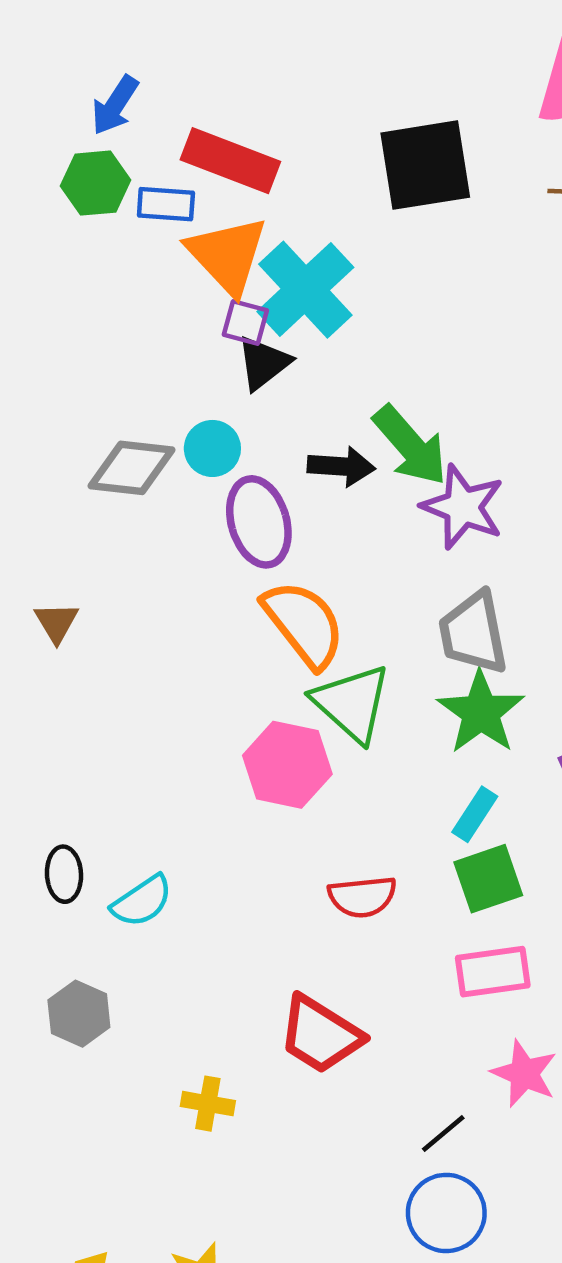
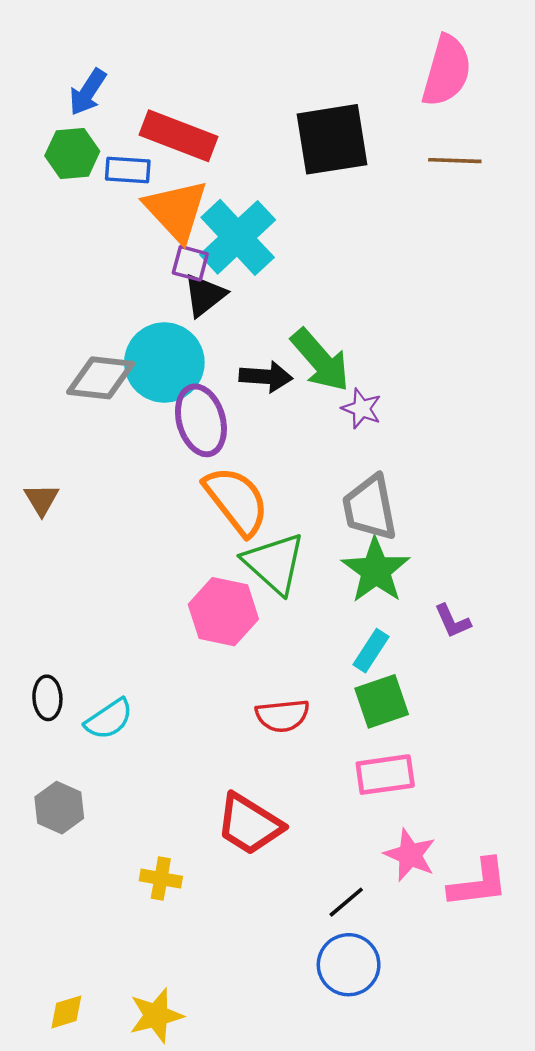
cyan circle: (212, 448) -> (164, 363), size x1.8
purple star: (463, 507) -> (362, 409), size x0.6

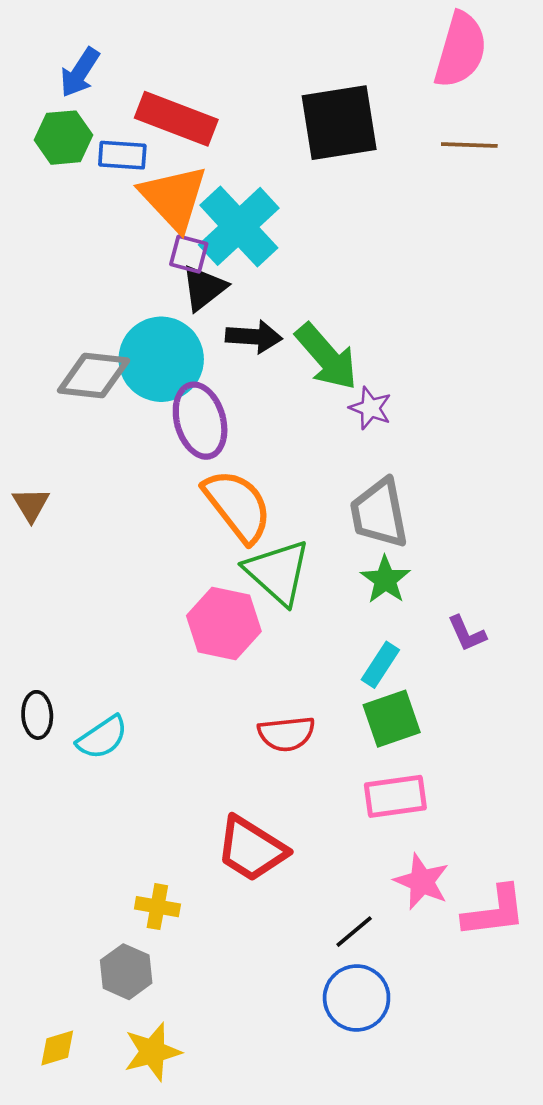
black arrow: (266, 377) -> (254, 337), moved
green star: (376, 570) -> (385, 580), size x0.7
gray hexagon: (59, 808) -> (126, 972), moved

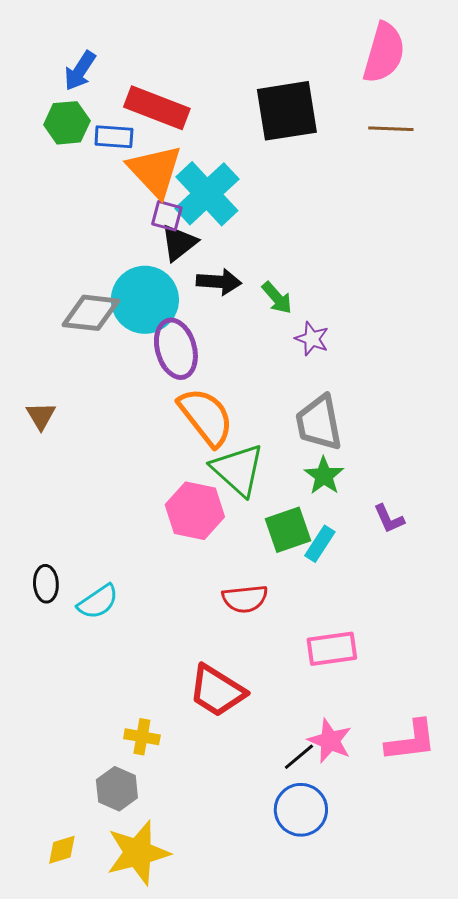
green arrow: (327, 357) -> (277, 298), size x0.6
green square: (392, 719) -> (288, 530), moved
pink star: (422, 881) -> (330, 741), moved
yellow star: (152, 1052) -> (138, 853), size x1.4

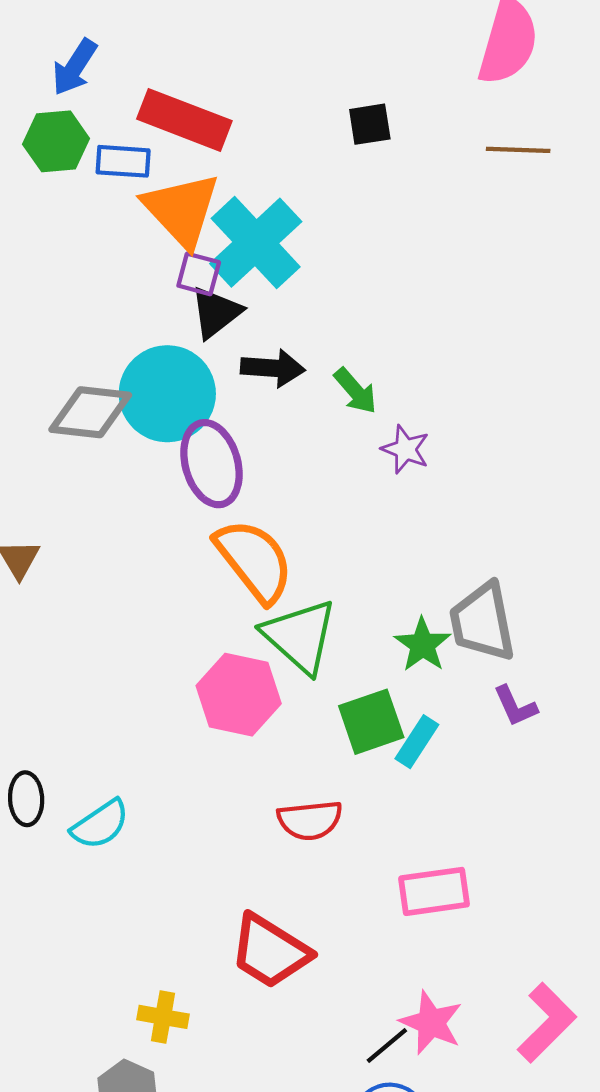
black square: (287, 111) -> (370, 124), size x0.5
gray trapezoid: (319, 423) -> (482, 622), moved
pink L-shape: (411, 741) -> (547, 1023), turned -38

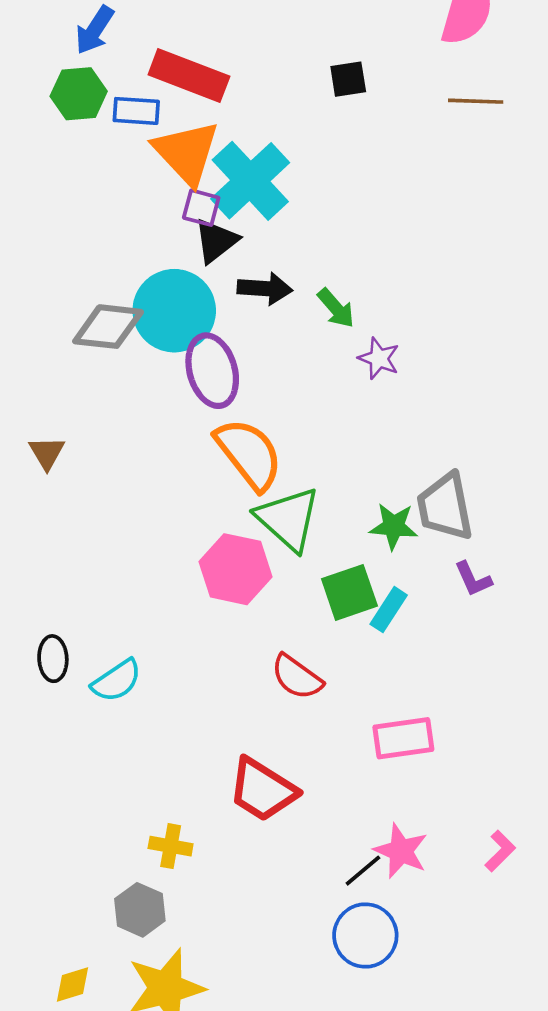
green star: (423, 645) -> (394, 526), turned -30
red semicircle: (310, 820) -> (297, 677), turned 42
pink L-shape: (547, 1023) -> (500, 851), size x0.6

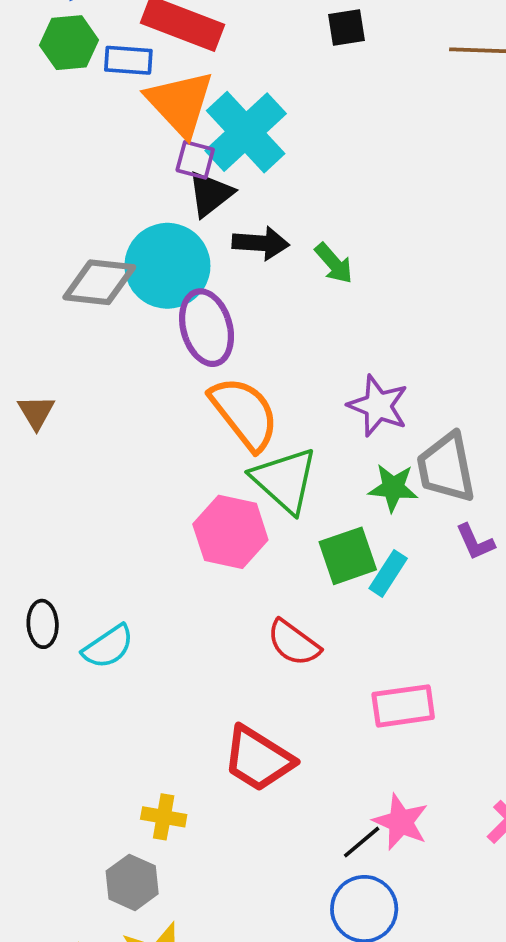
purple star: (379, 358) -> (378, 406), moved, size x1.4

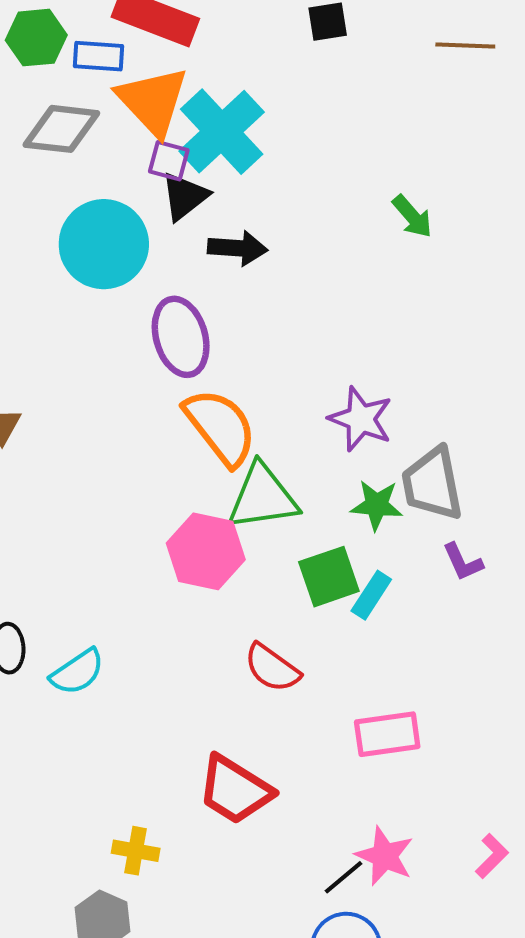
green arrow: (334, 263) -> (412, 216), moved
cyan circle: (167, 266) -> (104, 244), moved
gray diamond: (99, 282) -> (61, 129), moved
green triangle: (285, 480) -> (263, 497), turned -50

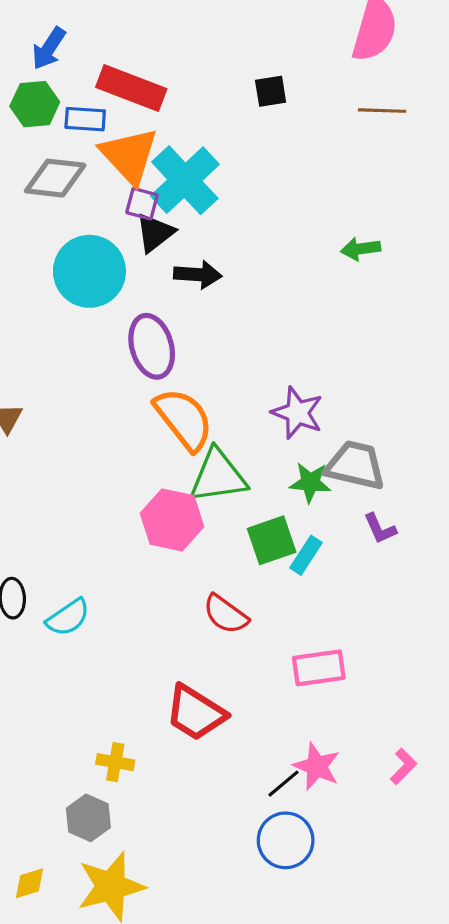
green arrow: (412, 216) -> (361, 249), moved, turned 123
gray trapezoid: (432, 484) -> (355, 465), turned 114

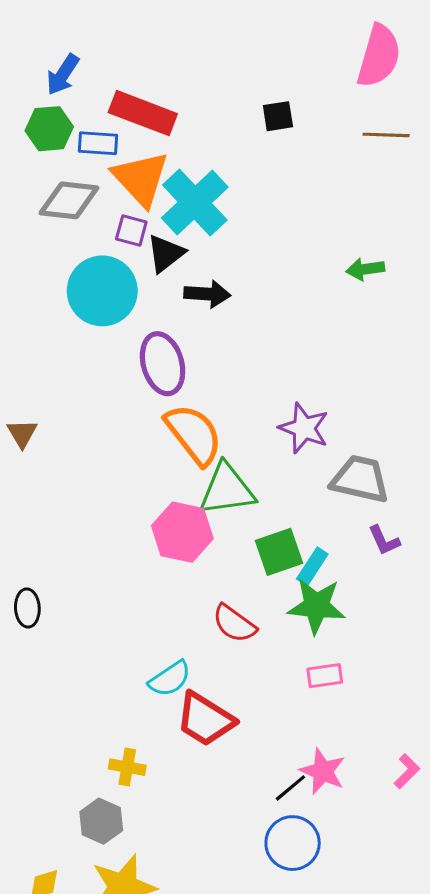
purple square: (142, 204) -> (131, 231), moved
green star: (310, 482) -> (316, 606), moved, size x1.4
cyan semicircle: (68, 617) -> (170, 679), moved
pink rectangle: (319, 668) -> (325, 676), size x0.7

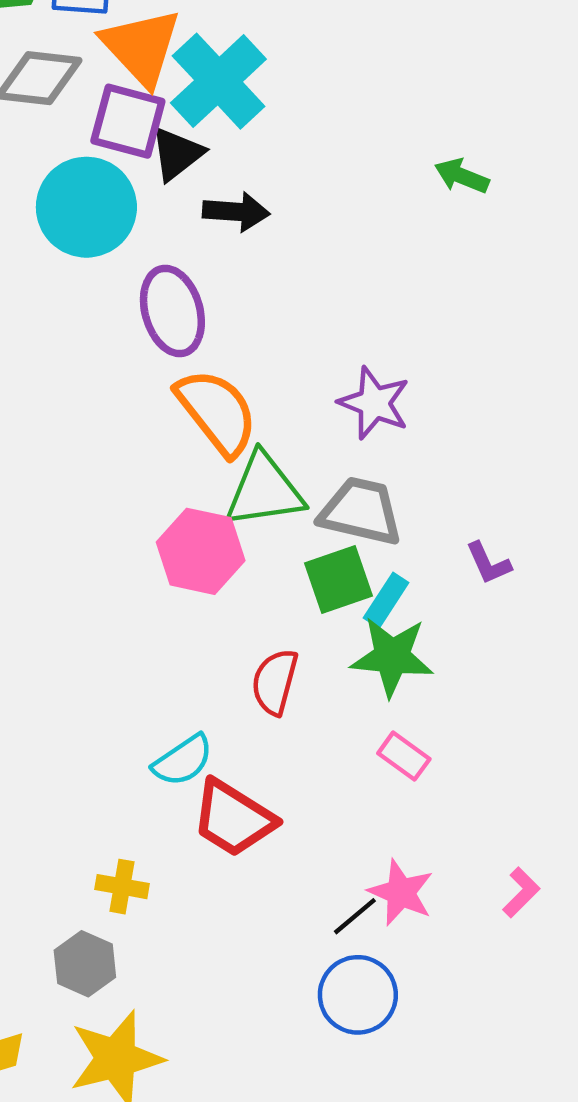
purple square: (131, 231) -> (128, 121), size x1.6
green arrow: (365, 269) -> (462, 176), turned 30
gray trapezoid: (360, 479) -> (361, 511), moved
red semicircle: (234, 624) -> (275, 682), turned 69
pink rectangle: (325, 676) -> (404, 756), turned 44

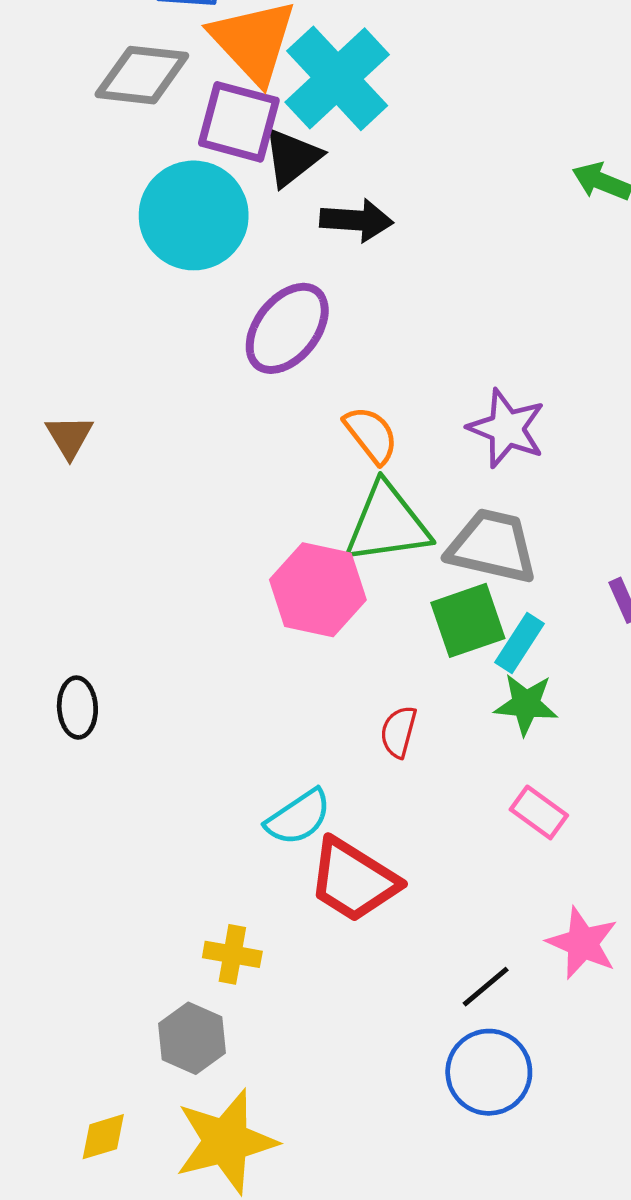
purple ellipse: (172, 311) -> (287, 328), turned 54
orange semicircle: (217, 412) -> (371, 435), moved, size x0.6
green star: (392, 657) -> (526, 704), size x0.7
red semicircle: (275, 682) -> (399, 732), size x0.7
pink star: (401, 892) -> (582, 943), moved

